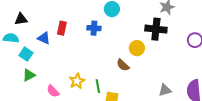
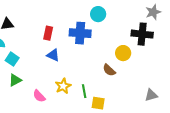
blue cross: (94, 28) -> (80, 33), size x1.5
blue triangle: (44, 38) -> (53, 55), moved

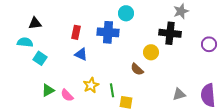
green triangle: (15, 80) -> (48, 90), moved

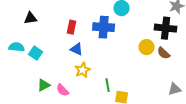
cyan semicircle: (25, 42) -> (17, 47), moved
brown semicircle: (137, 69) -> (164, 53), moved
yellow star: (91, 85) -> (83, 70), moved

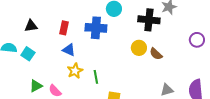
black triangle: (31, 18) -> (31, 26), moved
black cross: (166, 28) -> (149, 20), moved
green line: (108, 85) -> (96, 77), moved

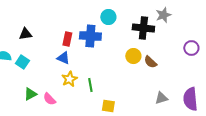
red rectangle: (64, 28) -> (67, 39), moved

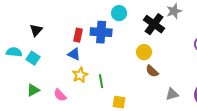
black cross: (143, 28) -> (154, 24), turned 30
black triangle: (25, 34) -> (36, 30), turned -40
brown semicircle: (150, 62) -> (152, 71), moved
green triangle: (30, 94) -> (33, 90), moved

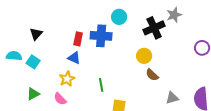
black cross: (154, 24) -> (154, 28), turned 30
yellow star: (80, 75) -> (67, 79), moved

